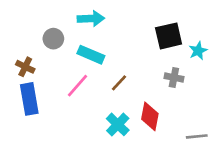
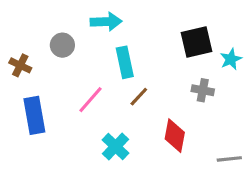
cyan rectangle: (91, 55) -> (125, 62), moved, turned 55
brown cross: (25, 67) -> (20, 65), moved
cyan cross: (118, 124) -> (115, 146), moved

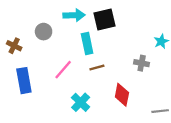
black square: (197, 42) -> (105, 20), moved
brown line: (139, 97) -> (97, 67), turned 32

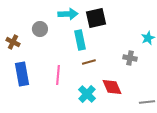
pink line: (63, 70) -> (58, 75), moved, turned -36
red diamond: (122, 95) -> (112, 87), turned -35
cyan cross: (81, 102) -> (87, 94), moved

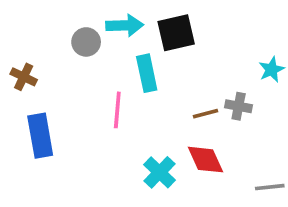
gray circle: (40, 29) -> (86, 42), moved
brown line: (89, 62) -> (205, 114), moved
pink line: (58, 75) -> (117, 110), moved

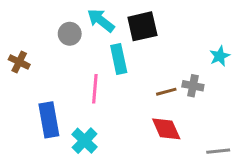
cyan arrow: (125, 25) -> (101, 20), turned -140
blue rectangle: (40, 136) -> (49, 120), moved
cyan cross: (160, 172) -> (85, 141), moved

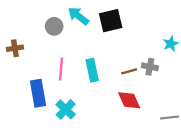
cyan rectangle: (119, 59) -> (92, 70), moved
brown cross: (19, 62) -> (15, 48), turned -35
pink line: (95, 89) -> (61, 69), moved

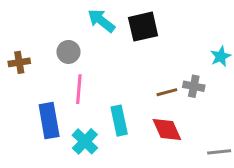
gray circle: (54, 26) -> (68, 52), moved
cyan rectangle: (92, 70) -> (119, 121), moved

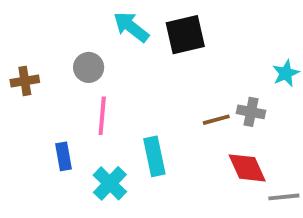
blue rectangle: (49, 121) -> (63, 156), size x0.6
red diamond: (167, 129) -> (247, 168), moved

